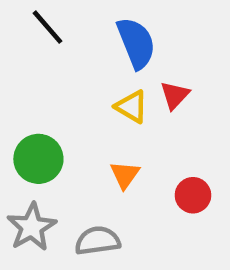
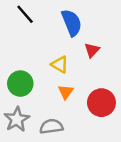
yellow triangle: (132, 107) -> (60, 64), moved
red circle: (193, 195) -> (101, 103), size x1.5

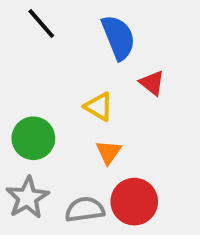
red triangle: (92, 50) -> (152, 83), turned -35
red circle: (101, 103) -> (134, 202), moved

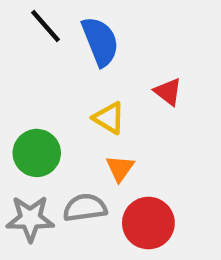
blue semicircle: (118, 37) -> (100, 41), moved
gray star: (27, 198) -> (30, 219), turned 30
gray semicircle: (85, 210) -> (85, 208), moved

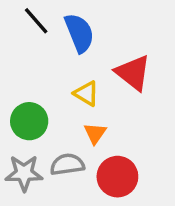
red triangle: (168, 92) -> (133, 73), size x1.6

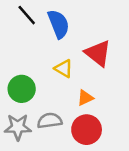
orange triangle: (95, 133) -> (85, 98), moved, turned 30

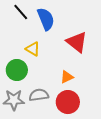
yellow triangle: (64, 68) -> (33, 49), moved

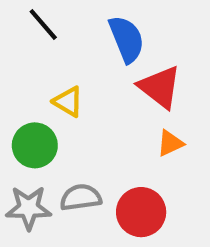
blue semicircle: (46, 19) -> (126, 39), moved
orange triangle: (67, 77) -> (170, 143), moved

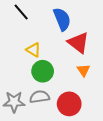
orange triangle: (170, 143) -> (83, 70), turned -40
green circle: (35, 145) -> (43, 71), moved

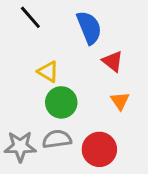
red triangle: (78, 43) -> (113, 61), size x0.7

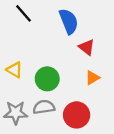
yellow triangle: (48, 72) -> (14, 70), moved
orange triangle: (120, 101) -> (92, 78), turned 35

